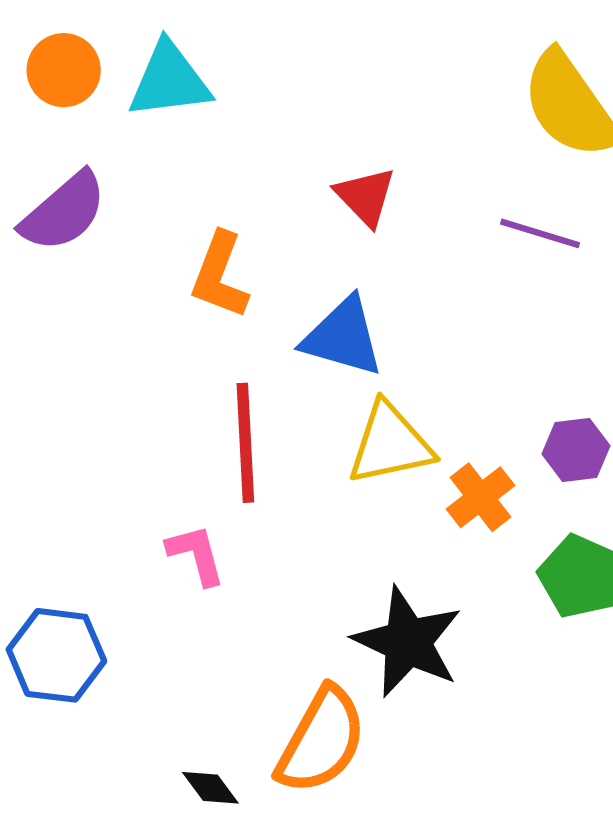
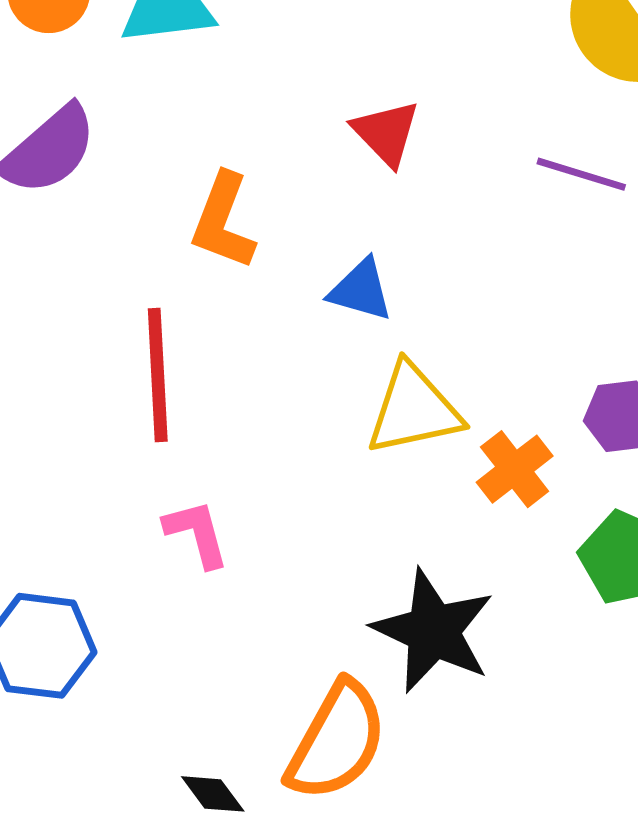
blue triangle: (343, 337) -> (361, 290), size x0.7
red line: (245, 443) -> (158, 375), moved

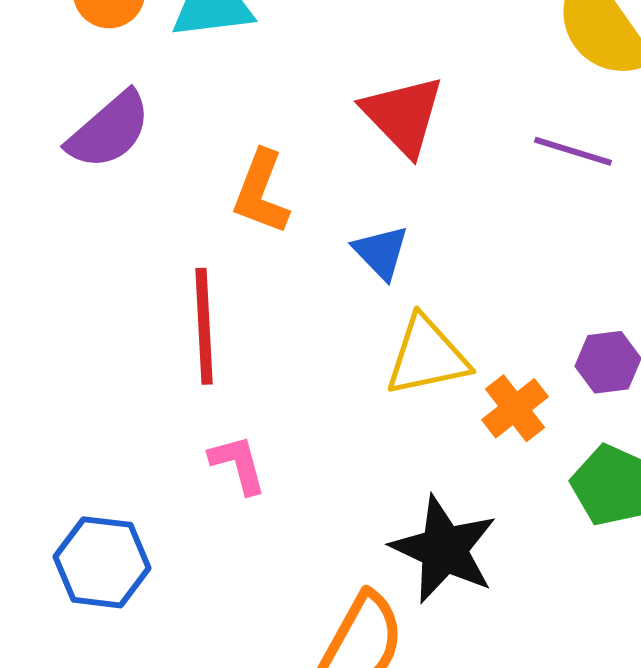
red triangle: (386, 133) -> (403, 115), size x1.4
blue triangle: (361, 290) -> (381, 252), turned 30

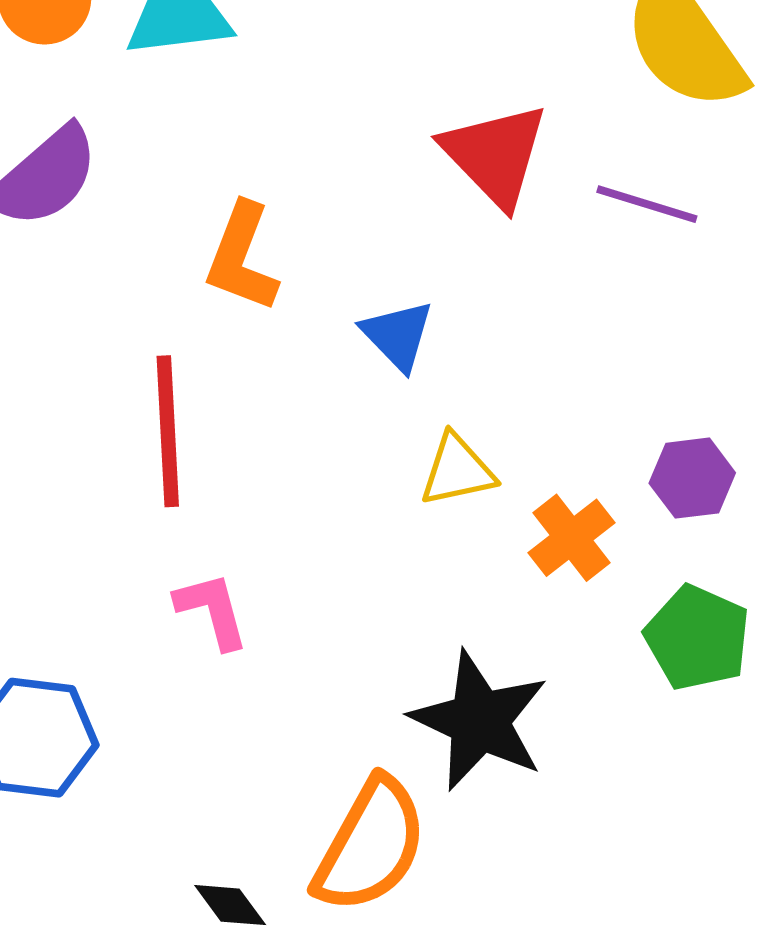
red triangle: (403, 115) -> (495, 155), moved
yellow triangle: (427, 356) -> (457, 470), size x0.7

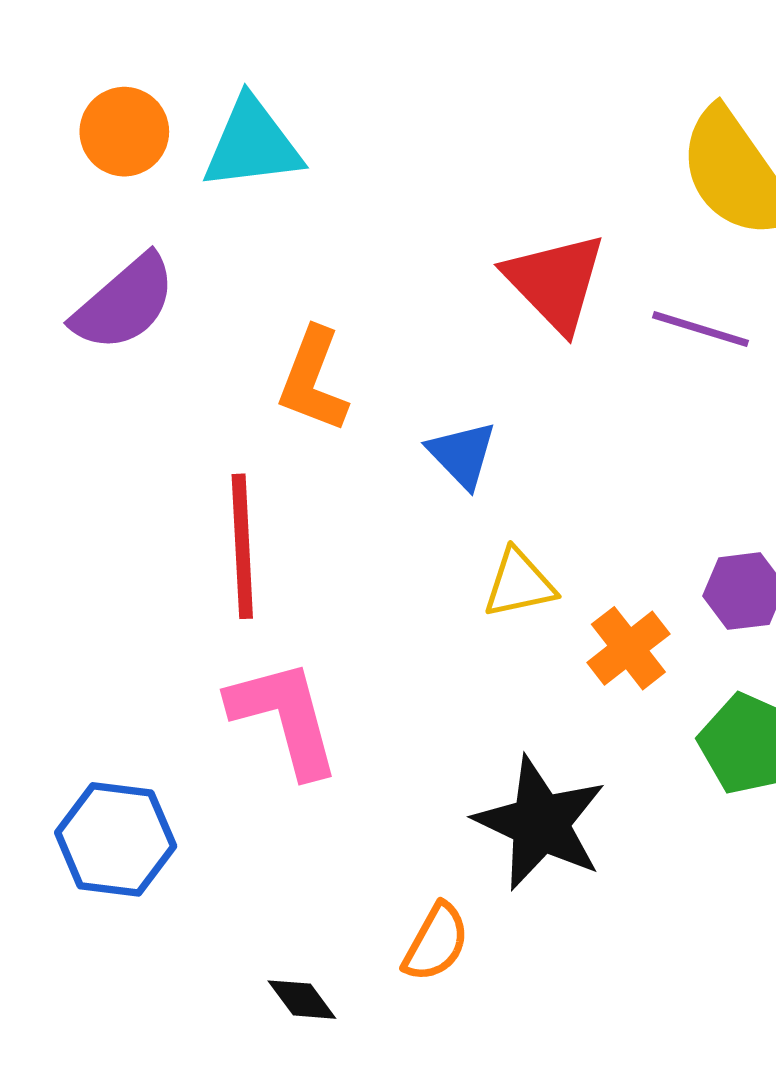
pink L-shape: (212, 610) -> (284, 718), size x1.6
orange semicircle: (370, 845) -> (436, 942), size x0.6

